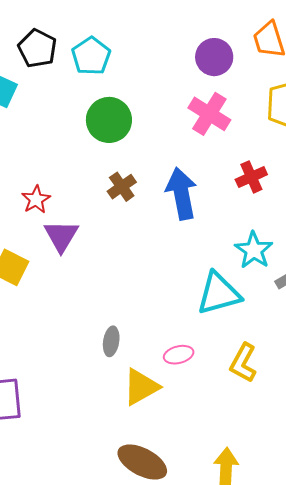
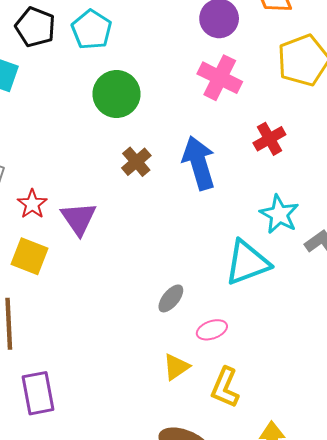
red star: (36, 200) -> (32, 204), moved
gray ellipse: (111, 341) -> (171, 298), moved, turned 36
yellow L-shape: (243, 363) -> (225, 387), moved
yellow triangle: (141, 387) -> (176, 367), size x0.7

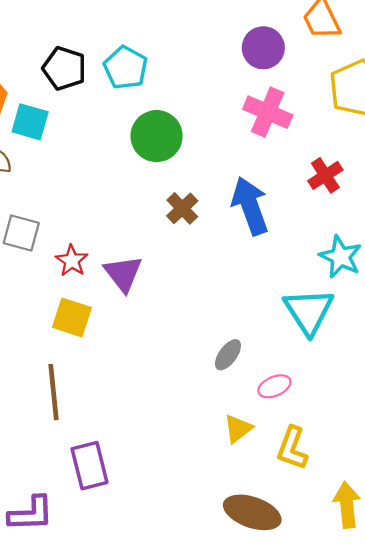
cyan triangle: (247, 263) -> (309, 311), turned -39

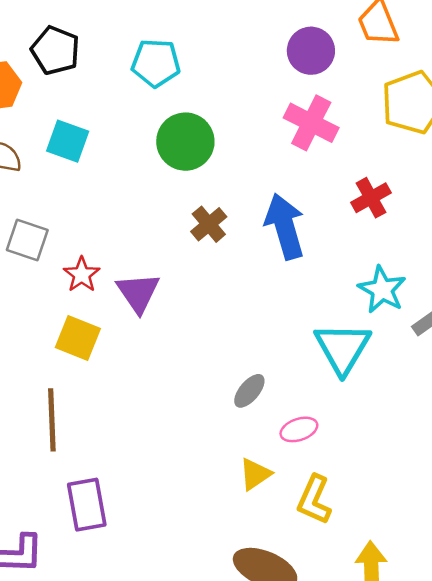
black pentagon: (64, 68) -> (55, 50), moved
cyan pentagon: (126, 68) -> (156, 63), turned -30
cyan square: (30, 122) -> (68, 141), moved

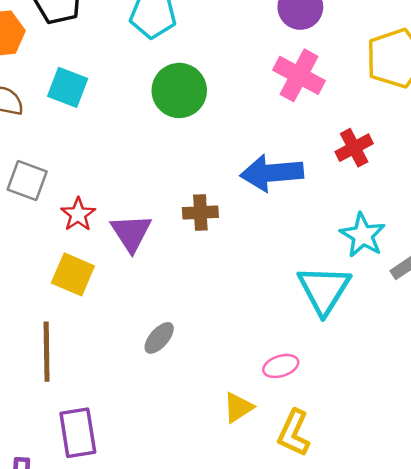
brown cross: (209, 224) -> (200, 212), moved, turned 36
blue arrow: (285, 226) -> (272, 173), turned -80
gray ellipse: (249, 391) -> (159, 338), moved

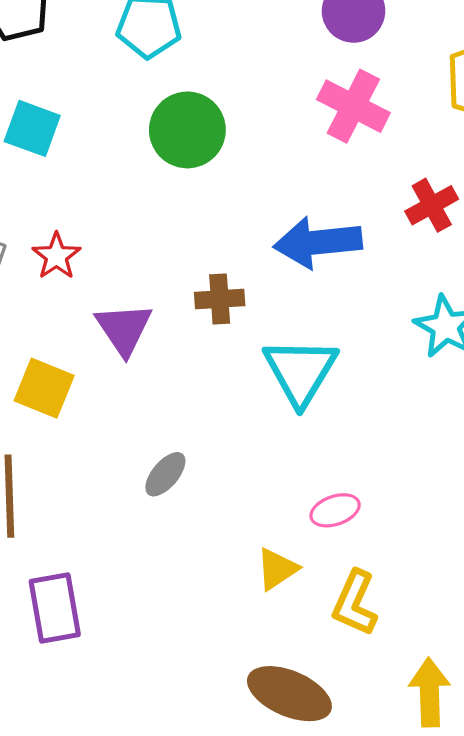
red star: (78, 214) -> (56, 256), moved
cyan triangle: (324, 290) -> (300, 371), moved

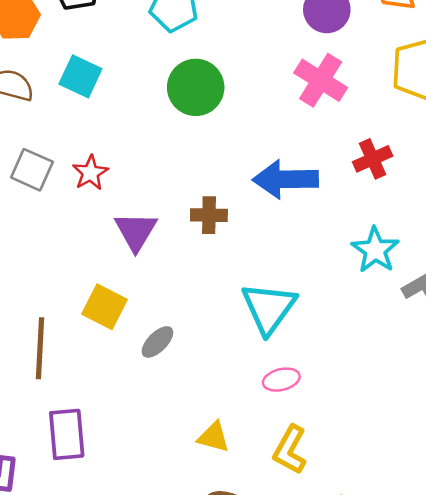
cyan triangle: (300, 371) -> (269, 308), moved
yellow square: (44, 388) -> (104, 307), moved
yellow triangle: (277, 569) -> (213, 437), moved, turned 44

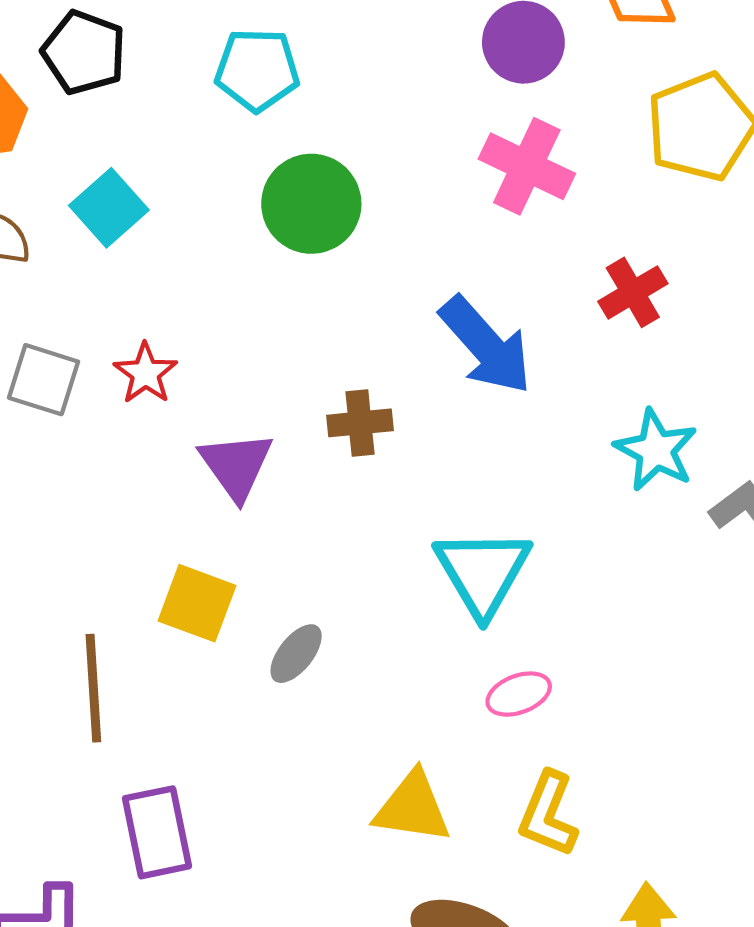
cyan square: (80, 76) -> (109, 208), turned 30
blue arrow: (286, 179) -> (486, 345), turned -124
yellow triangle: (213, 437) -> (413, 807), size x1.4

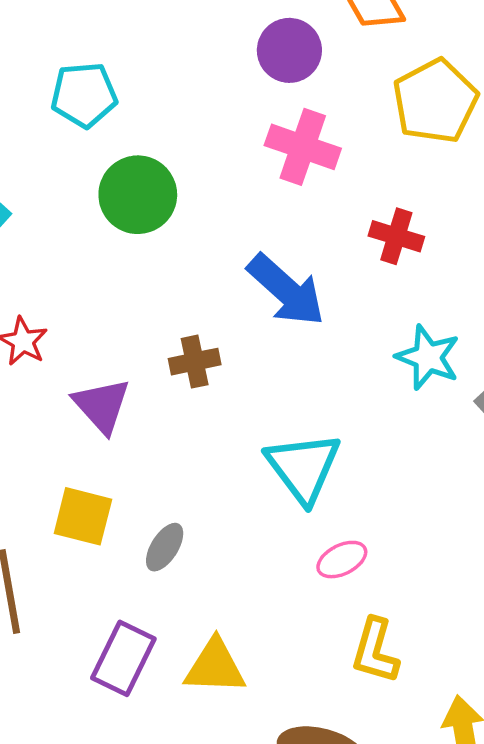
red cross: (633, 292) -> (396, 236), turned -36
yellow triangle: (413, 807) -> (215, 667), moved
purple rectangle: (157, 832) -> (123, 658), moved, turned 44

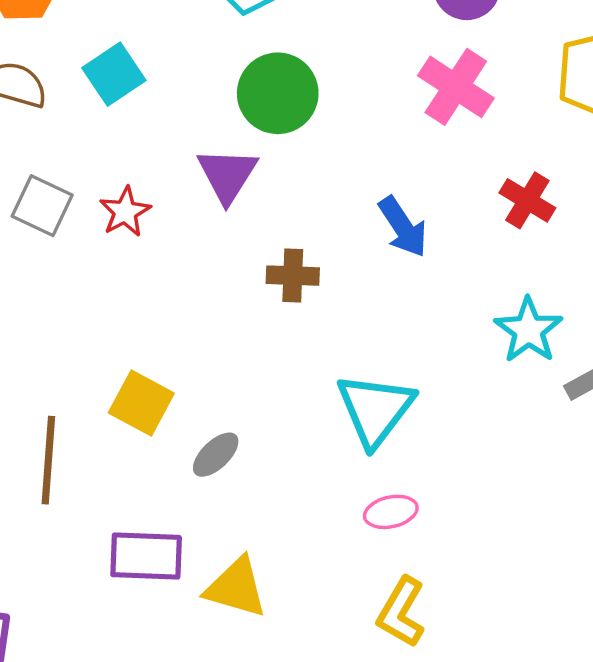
blue arrow: (286, 290) -> (403, 227), size x0.7
purple triangle: (102, 406) -> (227, 175), moved
purple rectangle: (123, 658) -> (146, 556), turned 52

